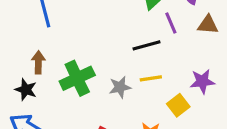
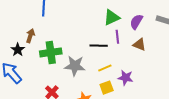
yellow line: (151, 78) -> (105, 68), moved, turned -32
gray star: (120, 87) -> (75, 66), size x1.5

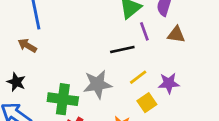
brown arrow: (30, 36) -> (27, 45), moved, turned -64
green cross: (51, 52) -> (63, 99), moved, turned 30

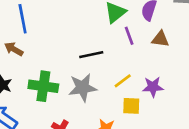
black line: (122, 50) -> (91, 55), moved
green cross: (63, 99) -> (43, 86), moved
yellow square: (147, 103) -> (131, 106), turned 36

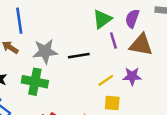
brown triangle: (160, 39) -> (141, 45), size x1.5
purple star: (153, 87) -> (132, 76), moved
gray star: (83, 88) -> (45, 51), moved

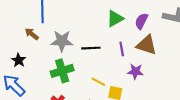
purple line: (113, 41) -> (122, 49), moved
yellow line: (106, 80) -> (98, 82), moved, turned 56
green cross: (35, 82) -> (62, 71), moved, turned -35

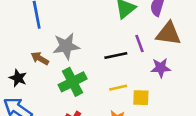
brown arrow: (32, 34) -> (40, 58), moved
black line: (91, 48) -> (116, 56), moved
yellow line: (98, 82) -> (118, 88), turned -32

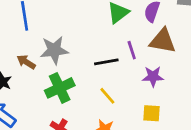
yellow line: (118, 88) -> (107, 96), turned 60
yellow square: (141, 98) -> (151, 113), moved

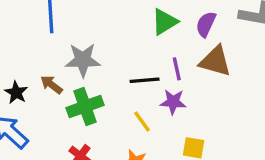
brown arrow: (26, 62) -> (51, 85), moved
purple star: (153, 77) -> (173, 102), moved

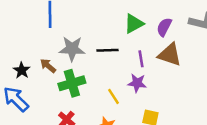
black line: (145, 80) -> (108, 50), moved

